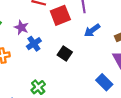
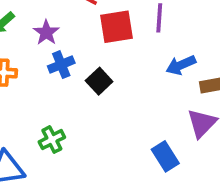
blue arrow: (92, 30) -> (181, 65), moved
black square: (65, 53) -> (99, 81), moved

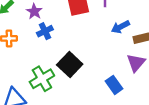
black square: (99, 81) -> (70, 65), moved, size x1.5
green cross: (52, 140) -> (42, 79), size x1.5

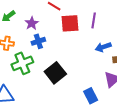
green cross: (42, 79) -> (22, 63), moved

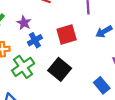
red square: (70, 23) -> (67, 34), moved

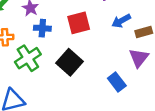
blue cross: (35, 40) -> (42, 28), turned 32

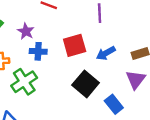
blue arrow: (121, 21) -> (106, 53), moved
black square: (70, 62) -> (86, 84), moved

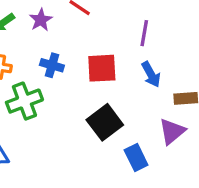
purple star: (26, 31) -> (41, 20), moved
blue arrow: (106, 53) -> (151, 74), moved, turned -102

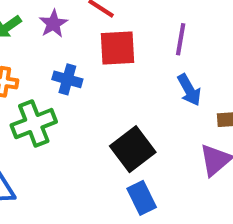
red square: (102, 68) -> (118, 48), moved
blue rectangle: (136, 157) -> (142, 198), moved

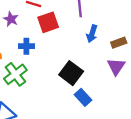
blue arrow: (189, 90) -> (92, 34), turned 63

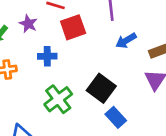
blue arrow: (92, 34) -> (126, 41), turned 42
green cross: (15, 74) -> (58, 99), moved

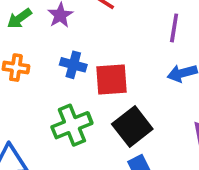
red square: (73, 27) -> (112, 79), moved

